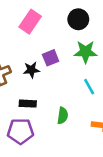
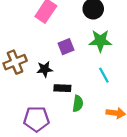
black star: (31, 70) -> (45, 69), moved
black rectangle: (28, 104) -> (62, 88), moved

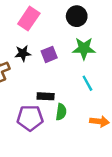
black star: (45, 69) -> (23, 53), moved
purple pentagon: (36, 119) -> (30, 118), moved

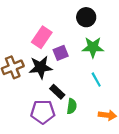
pink rectangle: (29, 19) -> (42, 37), moved
black star: (23, 53) -> (41, 67), moved, size x1.5
black rectangle: (46, 96) -> (57, 92), turned 40

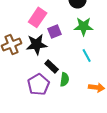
purple pentagon: (43, 112) -> (39, 84), turned -30

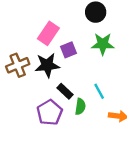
cyan line: (87, 55) -> (99, 91), moved

